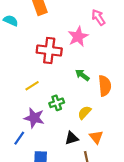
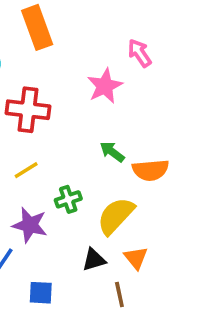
red cross: (49, 50) -> (28, 110), moved
orange semicircle: (105, 86) -> (151, 170), turned 90
yellow semicircle: (84, 112) -> (116, 216), size x1.6

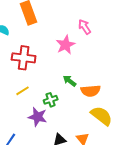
green cross: (68, 199) -> (51, 100), moved
yellow semicircle: (116, 216) -> (102, 116), moved, turned 85
purple star: (30, 225) -> (38, 117), moved

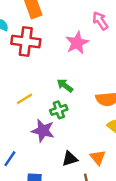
red cross: (24, 58) -> (26, 42), moved
green arrow: (70, 81) -> (65, 85), moved

